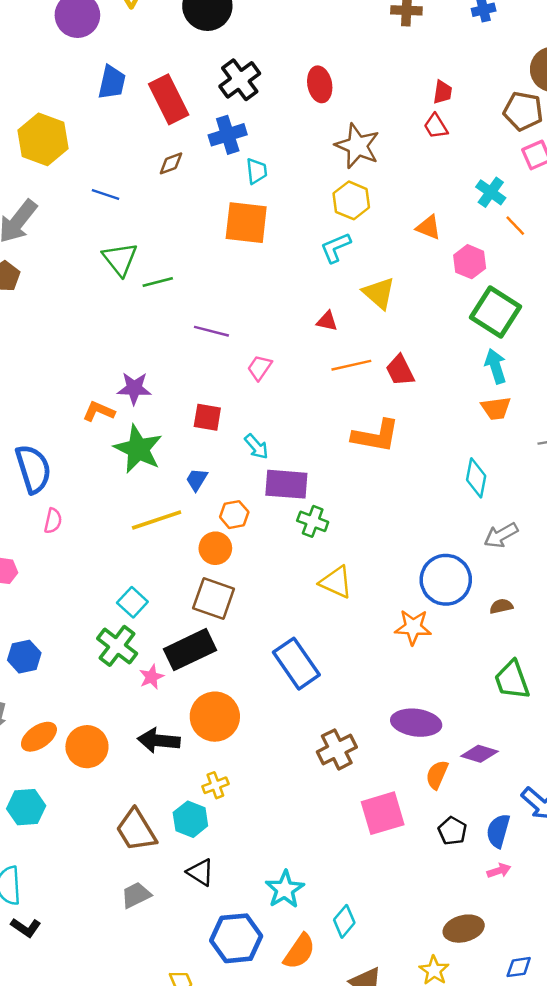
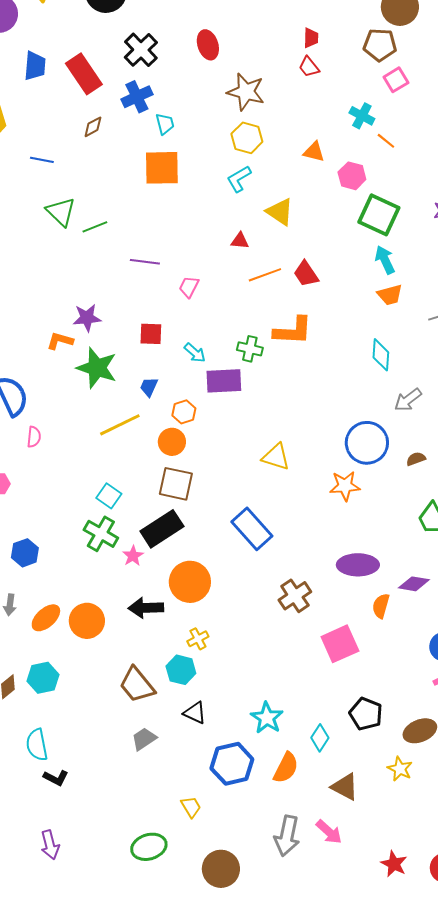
green cross: (313, 521) -> (250, 349), moved
black pentagon: (452, 831) -> (366, 714), moved, size x1.4

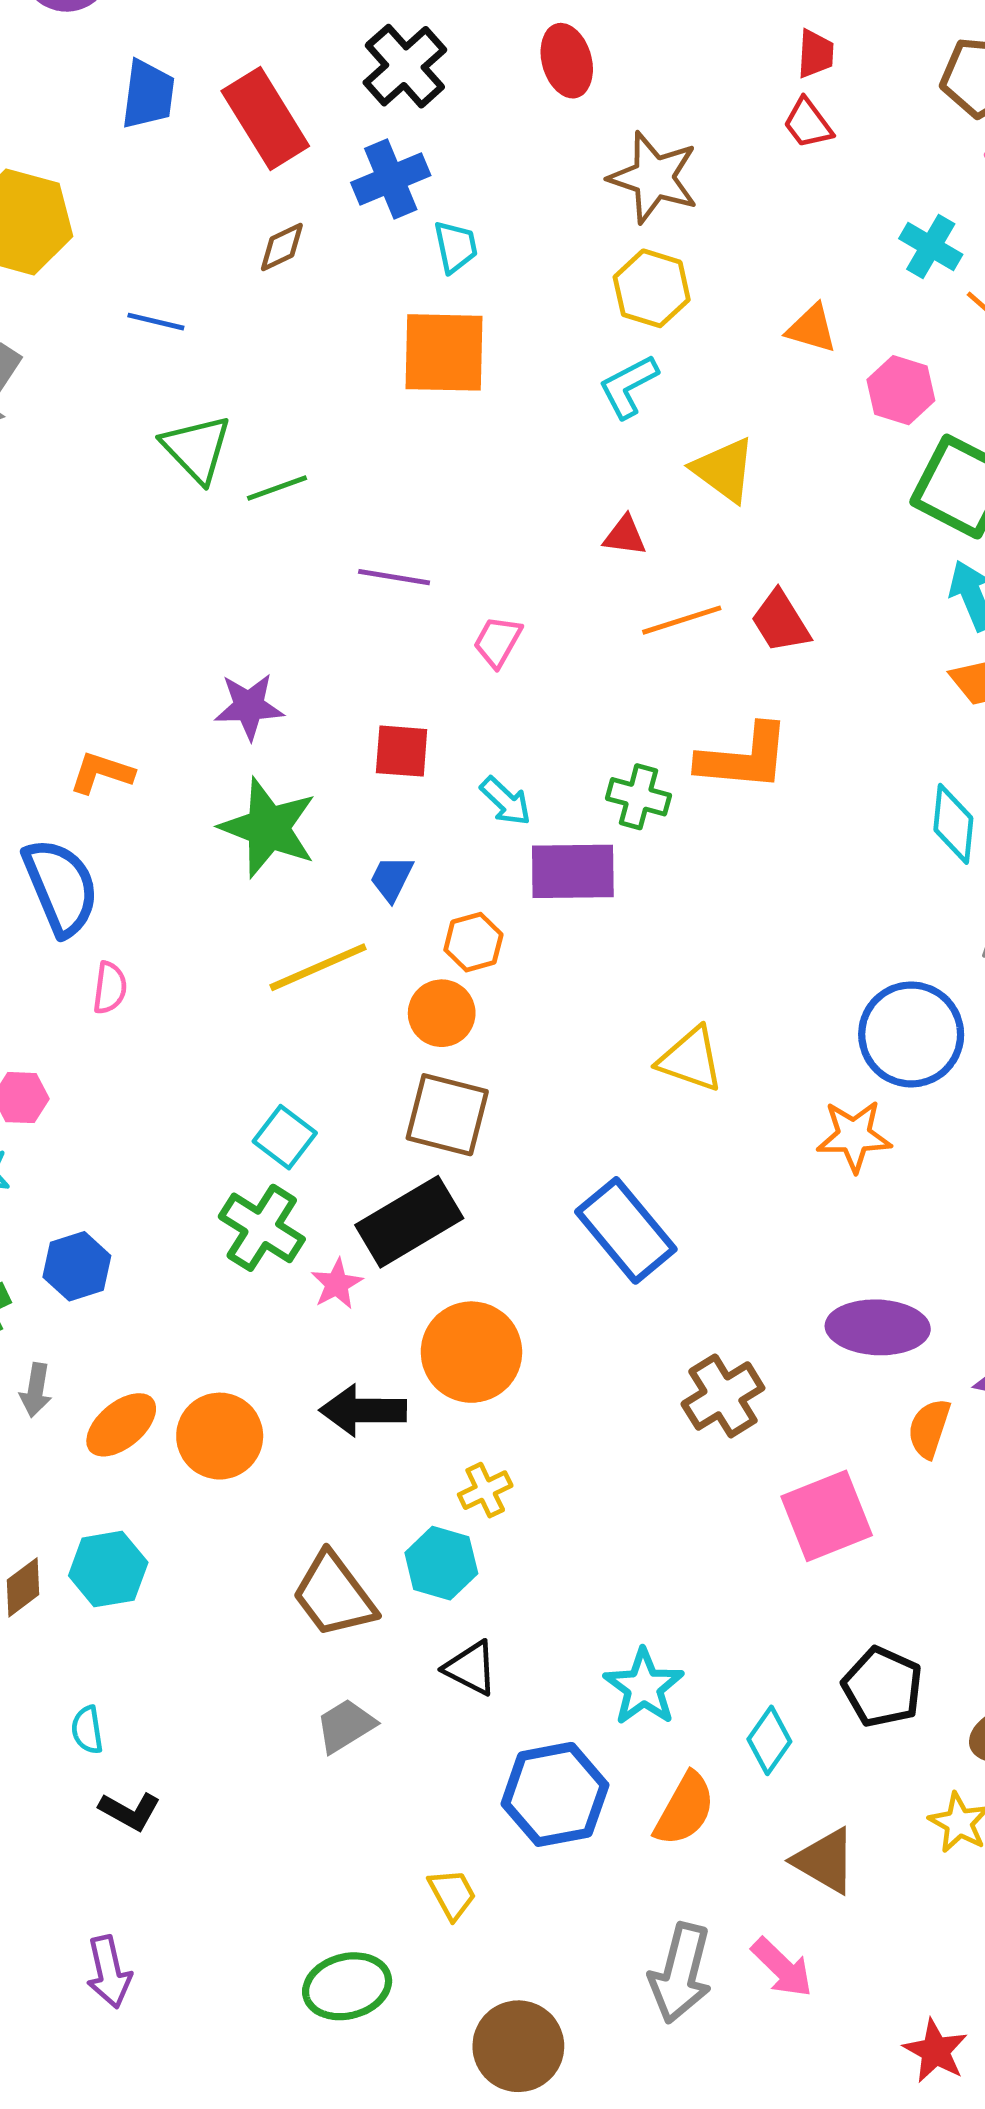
orange L-shape: (60, 341) -> (102, 773), moved
cyan semicircle: (37, 745) -> (87, 1730), size x0.6

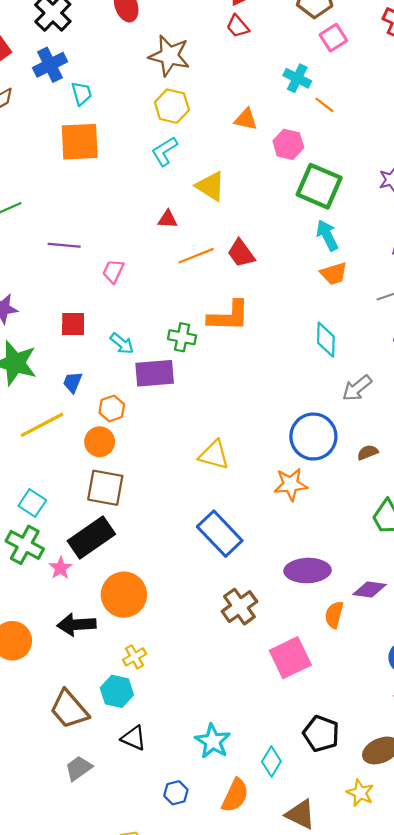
blue rectangle: (626, 1230) -> (220, 534), moved
blue hexagon: (555, 1794) -> (176, 793), size x0.5

